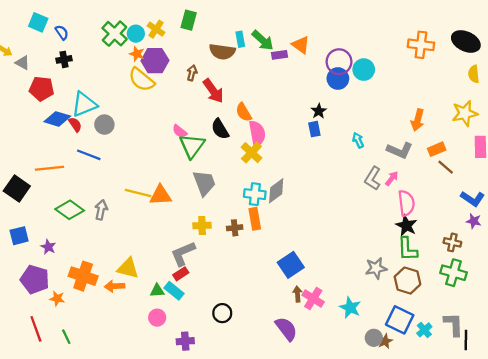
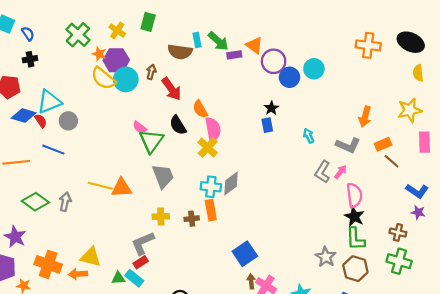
cyan circle: (136, 34) -> (126, 79), moved, size x1.5
purple circle: (339, 62) -> (274, 61), moved
purple star: (48, 247) -> (15, 237), size x1.5
gray star: (376, 268) -> (326, 257), turned -30

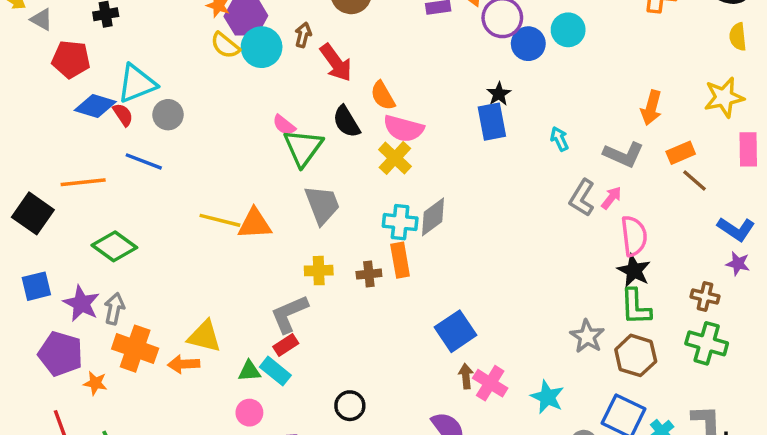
yellow semicircle: (103, 78) -> (225, 45), size x0.7
blue rectangle: (267, 125) -> (492, 122), size x1.5
pink semicircle: (213, 129) -> (404, 129), turned 115
gray arrow: (65, 202) -> (114, 309), moved

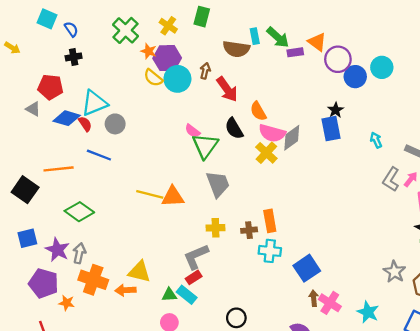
gray triangle: (42, 19) -> (33, 109), moved
gray diamond: (433, 217) -> (292, 138), moved
cyan cross: (400, 222) -> (270, 251), moved

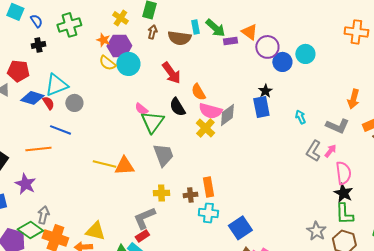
green cross: (126, 30) -> (69, 25), moved, turned 30
brown arrow: (205, 71) -> (152, 32), moved
orange line: (59, 169) -> (38, 149), moved
green diamond: (79, 212) -> (30, 230), moved
purple star: (57, 250) -> (25, 184), moved

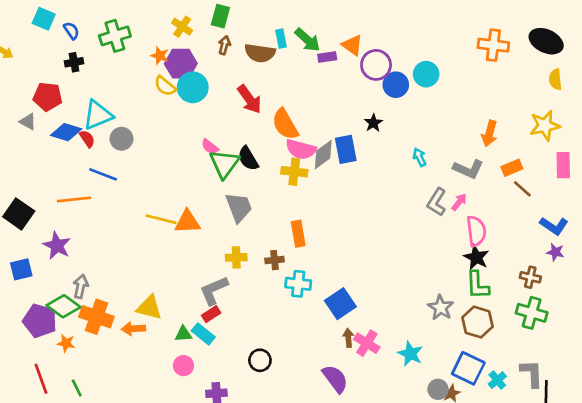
orange semicircle: (198, 92) -> (285, 124), size x1.4
black semicircle: (177, 107) -> (248, 159), moved
blue rectangle: (261, 107) -> (346, 149), moved
yellow cross: (205, 128) -> (294, 172), turned -36
orange rectangle: (208, 187) -> (298, 234), moved

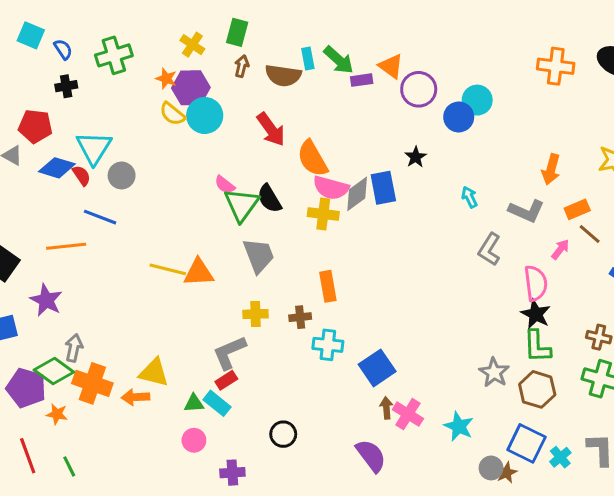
blue circle: (396, 85) -> (459, 117), moved
cyan triangle: (98, 115) -> (94, 148), turned -36
pink arrow: (459, 202) -> (560, 249), moved

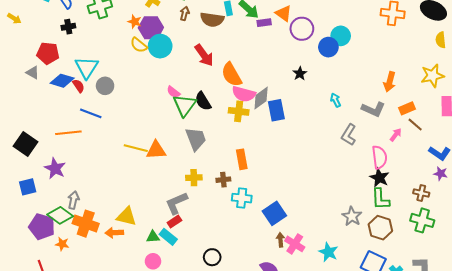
blue rectangle: (383, 188) -> (276, 110), moved

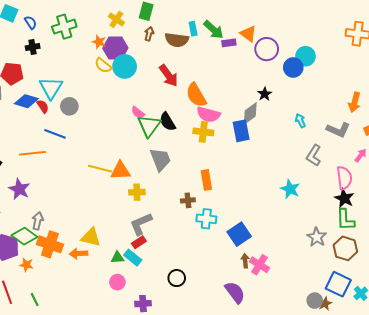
gray diamond: (261, 98) -> (250, 113), moved
yellow cross: (194, 178) -> (137, 192), moved
cyan star: (328, 252) -> (290, 189), moved

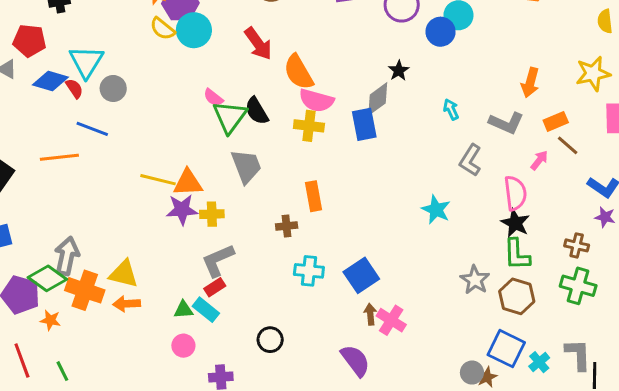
purple star: (19, 189) -> (182, 210), moved, turned -30
cyan cross: (206, 219) -> (309, 271), moved
gray arrow: (38, 221) -> (67, 256), size x1.4
yellow triangle: (91, 237) -> (124, 274), moved

